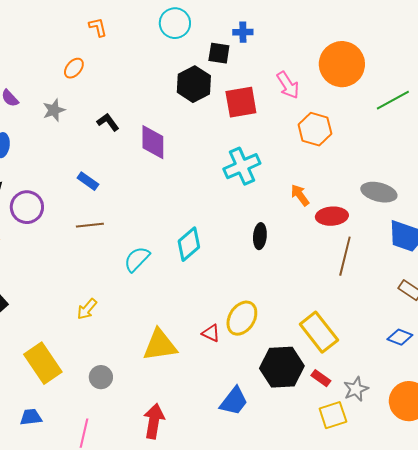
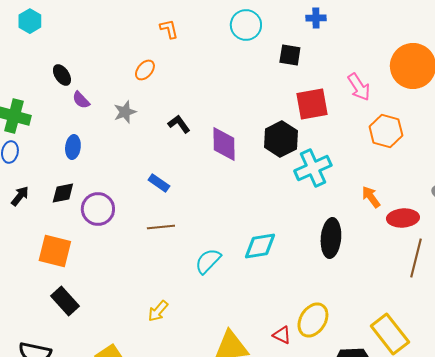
blue cross: (243, 32) -> (316, 18), moved
black hexagon: (194, 84) -> (281, 139), moved
black ellipse: (260, 236) -> (331, 238), size x1.5
cyan diamond: (189, 244) -> (260, 246), turned 32

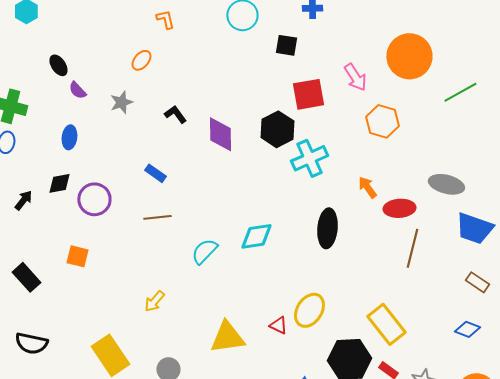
black arrow: (20, 196) -> (23, 200), moved
orange square: (55, 251) -> (77, 256), moved, size x0.7
black rectangle: (65, 301) -> (26, 277), moved

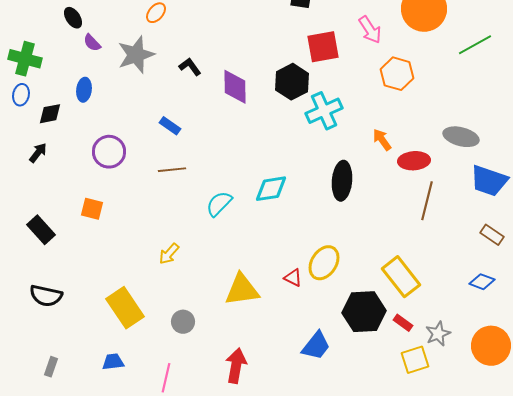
gray star: (121, 102) -> (136, 55), size x1.6
black diamond: (59, 183) -> (50, 114), moved

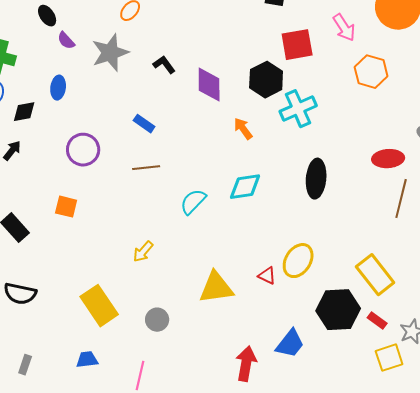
orange arrow: (382, 140) -> (243, 129), moved
red arrow: (236, 366) -> (246, 364), moved

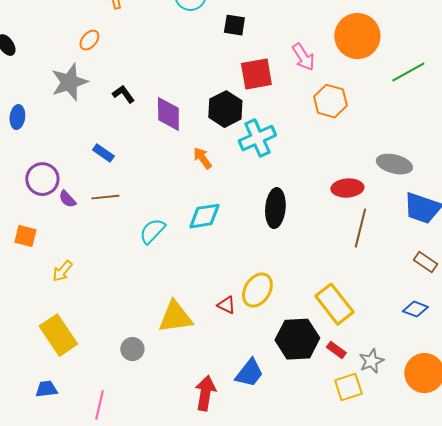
purple semicircle: (66, 41) -> (67, 199), moved
yellow arrow: (143, 252) -> (62, 271), moved
gray circle: (157, 320) -> (132, 349), moved

